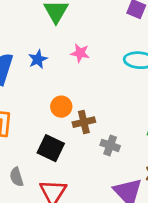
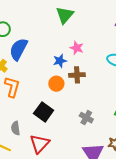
blue star: (38, 59) -> (60, 61), moved
brown cross: (84, 122) -> (77, 75), moved

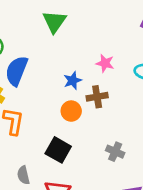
green triangle: (65, 15) -> (54, 22), moved
pink star: (77, 48) -> (105, 63), moved

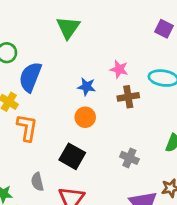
blue star: (73, 81) -> (87, 87), turned 30
brown cross: (97, 97) -> (128, 97), moved

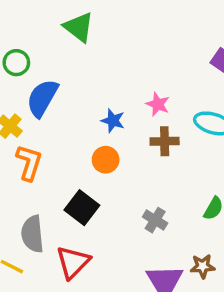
green triangle: (68, 28) -> (79, 27), moved, turned -35
gray semicircle: (37, 182) -> (32, 234), size x1.5

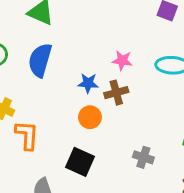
blue semicircle: (42, 98) -> (40, 60), moved
brown cross: (165, 141) -> (116, 93), moved

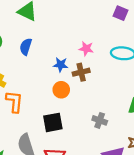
blue semicircle: (40, 60) -> (26, 47), size x0.7
black square: (80, 162) -> (53, 122), turned -36

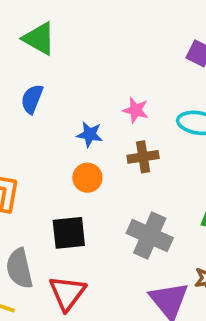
brown cross: (81, 72) -> (143, 157), moved
gray cross: (100, 120) -> (150, 236), size x1.6

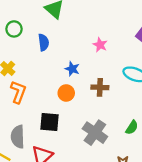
blue semicircle: (32, 99) -> (44, 42), turned 140
pink star: (136, 110) -> (100, 45), moved

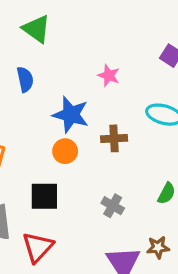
blue star: (72, 69) -> (71, 115), size x1.6
gray cross: (95, 133) -> (113, 206), size x0.6

